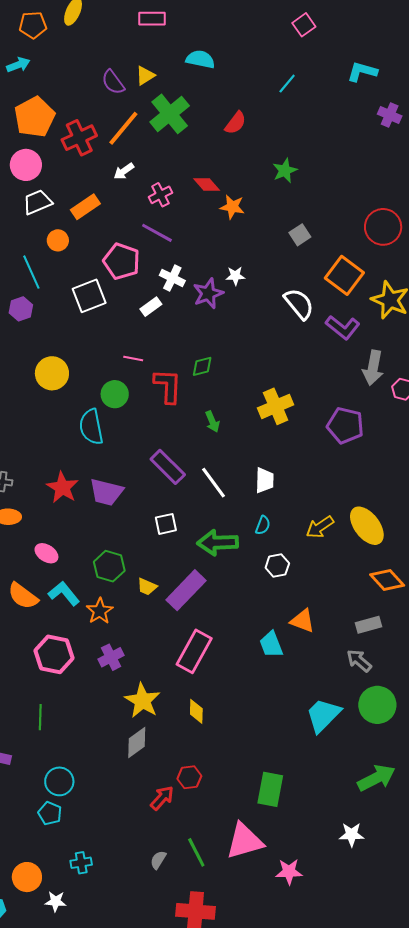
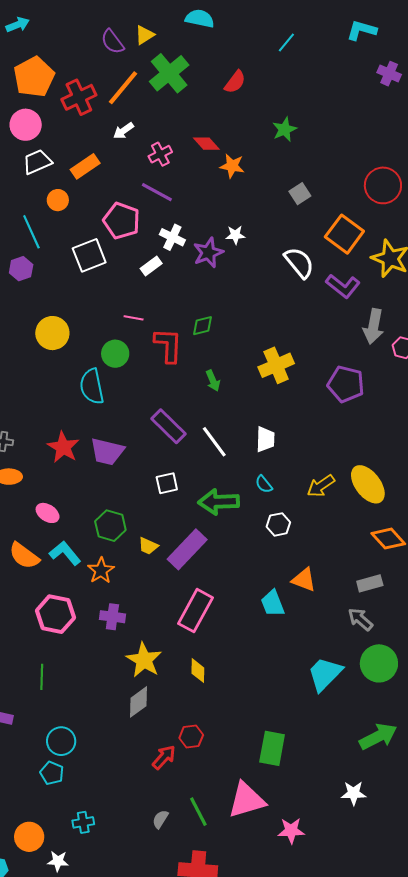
cyan semicircle: (263, 525) -> (264, 484), turned 120
purple cross: (111, 657) -> (112, 617), turned 35

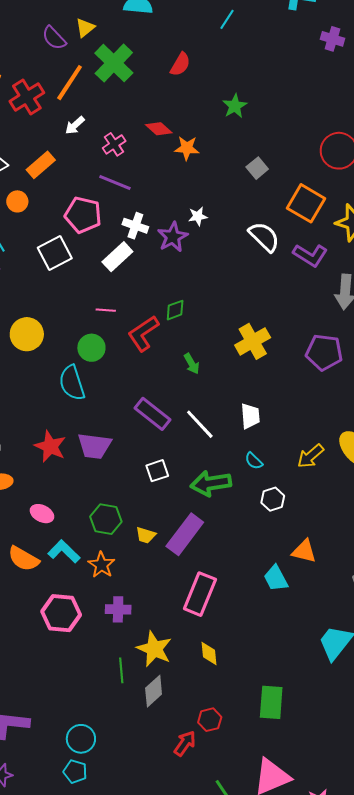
white rectangle: (151, 266) -> (117, 257), size x1.4
red L-shape: (168, 345) -> (143, 333), turned -120
green line: (42, 677) -> (121, 670), moved
green rectangle: (272, 748) -> (271, 702), moved

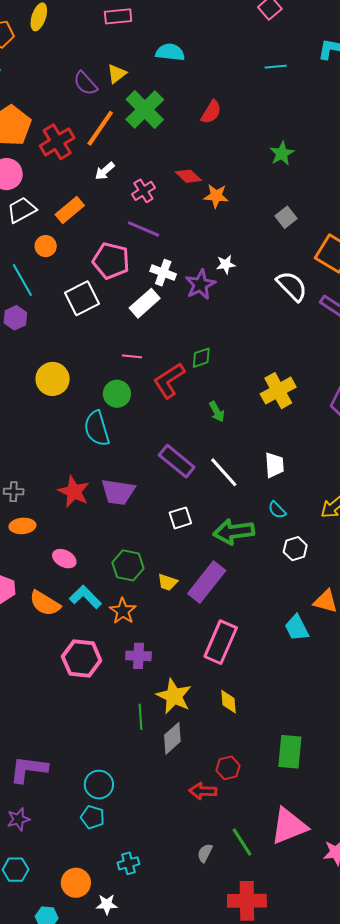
cyan line: (227, 19) -> (276, 67), moved, turned 50
green star: (235, 106) -> (282, 153), moved
red arrow: (185, 743) -> (203, 791), turned -124

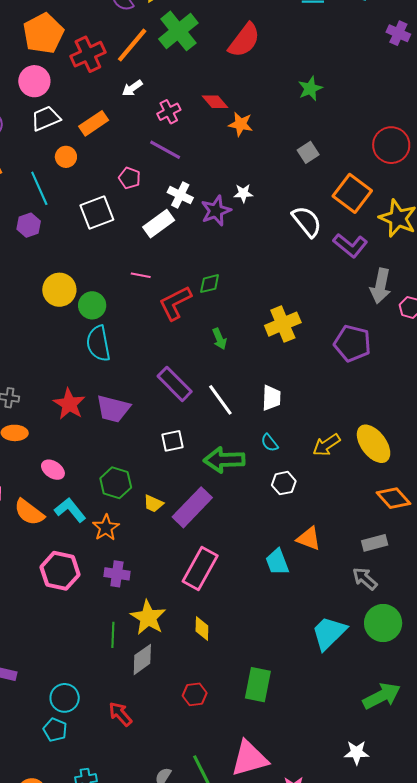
red semicircle: (211, 112) -> (244, 40), size x1.5
pink pentagon: (111, 261) -> (130, 178), size x0.6
green circle: (117, 394) -> (92, 305), moved
red arrow: (203, 791) -> (120, 714), moved, turned 40

